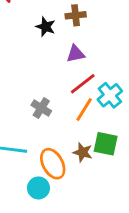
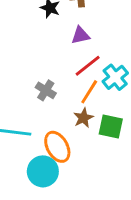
brown star: (83, 152) -> (83, 118), moved, turned 30
cyan circle: (38, 188) -> (43, 171), size x1.4

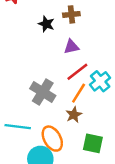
gray cross: (46, 90) -> (43, 92), size x1.5
green square: (111, 127) -> (93, 143), moved

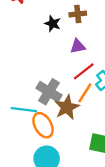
brown star: (74, 115) -> (67, 107), moved, size x1.5
cyan line: (18, 127) -> (24, 110), moved
orange ellipse: (52, 139) -> (43, 125), moved

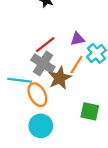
purple triangle: (78, 46) -> (78, 39), moved
red line: (84, 71) -> (45, 45), moved

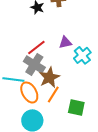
orange line: (76, 65) -> (53, 94), moved

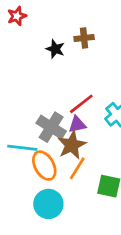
purple triangle: (65, 42) -> (77, 124), moved
red line: (36, 47) -> (81, 104), moved

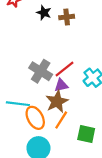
black star: (55, 49) -> (44, 13), moved
gray cross: (51, 127) -> (41, 71), moved

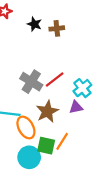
purple triangle: (61, 85) -> (76, 107), moved
orange line: (61, 120) -> (62, 141), moved
green square: (86, 134) -> (46, 146), moved

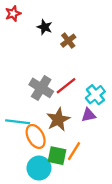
brown cross: (57, 28) -> (68, 41), moved, turned -32

